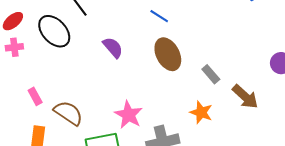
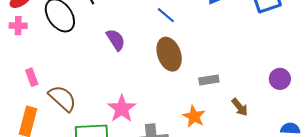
gray rectangle: (211, 74) -> (209, 80), turned -66
brown arrow: (245, 97) -> (240, 107), size x0.7

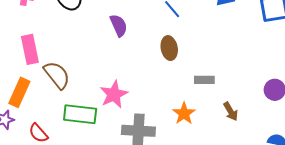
brown ellipse: (169, 54) -> (169, 48), size x0.7
pink rectangle: (32, 77) -> (30, 49), size x1.6

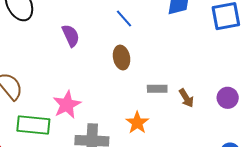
brown arrow: (231, 111) -> (186, 98), moved

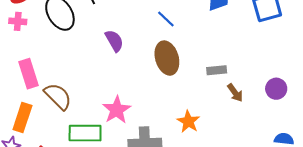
brown ellipse: (122, 57) -> (167, 58), size x1.4
gray rectangle: (157, 89) -> (217, 70), moved

